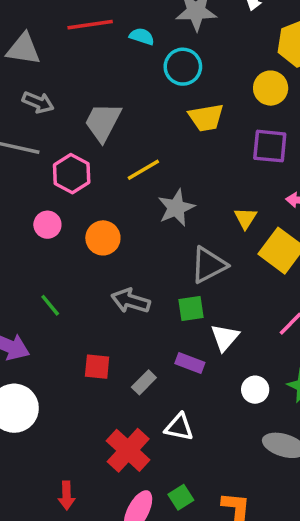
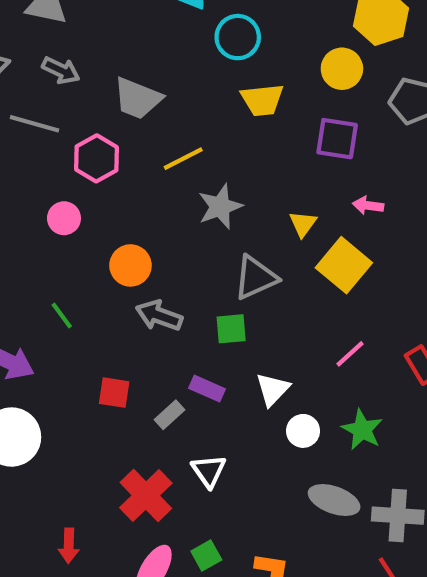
gray trapezoid: (103, 122) -> (138, 98), turned -99
orange circle: (103, 238) -> (130, 265), moved
white triangle: (225, 337) -> (273, 389), moved
purple rectangle: (190, 363) -> (207, 389), moved
white triangle: (179, 427) -> (209, 471), turned 40

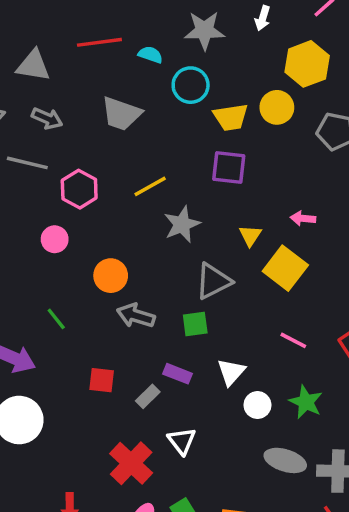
gray trapezoid: (138, 98) -> (121, 114), moved
yellow trapezoid: (262, 100) -> (231, 117), moved
purple square: (337, 139) -> (229, 168), moved
pink line: (350, 354) -> (293, 340), turned 72

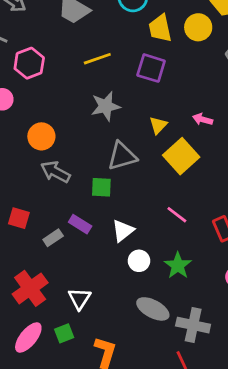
yellow trapezoid: (231, 117) -> (160, 28), turned 76
yellow line: (150, 186) -> (97, 59), moved
white triangle: (182, 441) -> (79, 299), moved

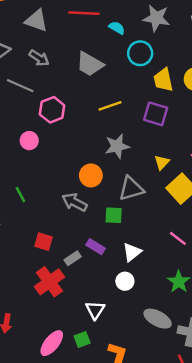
orange circle: (41, 136) -> (91, 175), moved
white circle: (139, 261) -> (125, 281), moved
red cross: (30, 288) -> (49, 282), moved

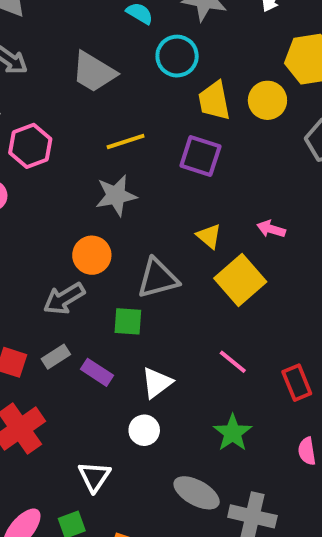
gray star: (117, 146) -> (116, 195), moved
yellow triangle: (162, 162) -> (209, 236), turned -35
gray arrow: (75, 202) -> (64, 299), turned -60
gray rectangle: (73, 258) -> (56, 357), moved

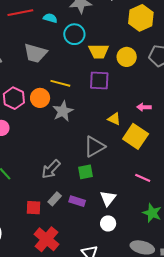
yellow circle: (267, 100) -> (127, 57), moved
yellow trapezoid: (214, 101) -> (99, 51), turned -65
yellow line: (126, 142) -> (60, 83), turned 48
orange circle: (92, 255) -> (40, 98), moved

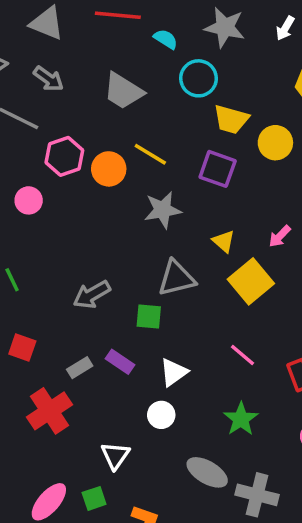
pink arrow: (144, 107) -> (280, 236), turned -64
gray star: (63, 111) -> (163, 210), moved
gray rectangle: (55, 199) -> (80, 368), moved
red square: (34, 208) -> (22, 348), moved

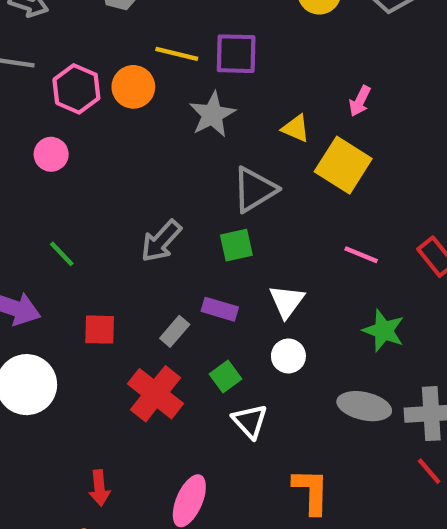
purple square: (218, 169) -> (236, 54), moved
green square: (94, 498) -> (226, 377), moved

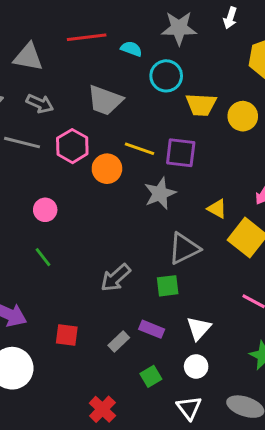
pink hexagon: (76, 89) -> (72, 146), moved
green line: (62, 254) -> (43, 257), moved
red cross: (156, 394) -> (102, 409), moved, size x0.7
white triangle: (250, 421) -> (189, 408), moved

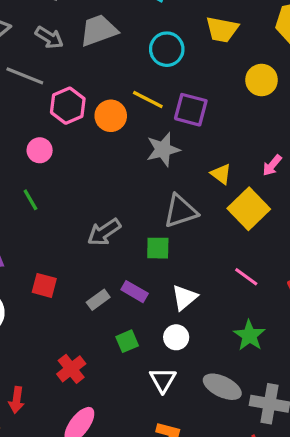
cyan circle: (166, 76) -> (167, 49), moved
gray trapezoid: (105, 100) -> (99, 30), moved, turned 132
yellow trapezoid: (201, 105) -> (222, 30), moved
pink hexagon: (72, 146) -> (68, 106), moved

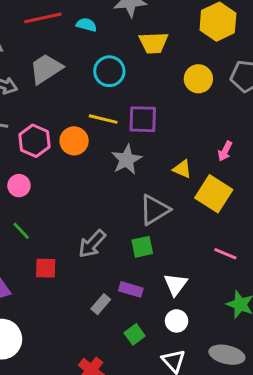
red square: (44, 285) -> (46, 268), moved

